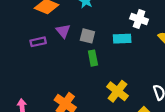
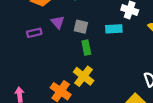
yellow cross: (117, 91) -> (84, 76), moved

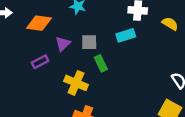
purple triangle: (58, 22) -> (63, 44), turned 40
yellow cross: (84, 76) -> (76, 83), moved

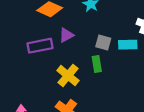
gray square: (89, 42) -> (103, 42), moved
purple rectangle: (40, 62) -> (40, 46), size x1.5

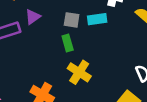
yellow cross: (68, 76) -> (79, 72), moved

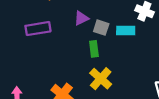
purple triangle: (33, 17) -> (81, 18), moved

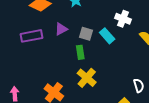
purple triangle: (81, 18) -> (61, 29), moved
cyan rectangle: (126, 31) -> (107, 36), turned 49

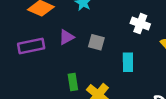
cyan rectangle: (107, 36) -> (128, 62), moved, turned 42
green rectangle: (80, 52) -> (73, 82), moved

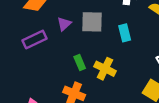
gray square: (96, 42) -> (92, 22), size x1.5

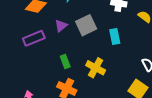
gray square: (92, 22) -> (86, 25), turned -30
green rectangle: (80, 63) -> (65, 62), moved

